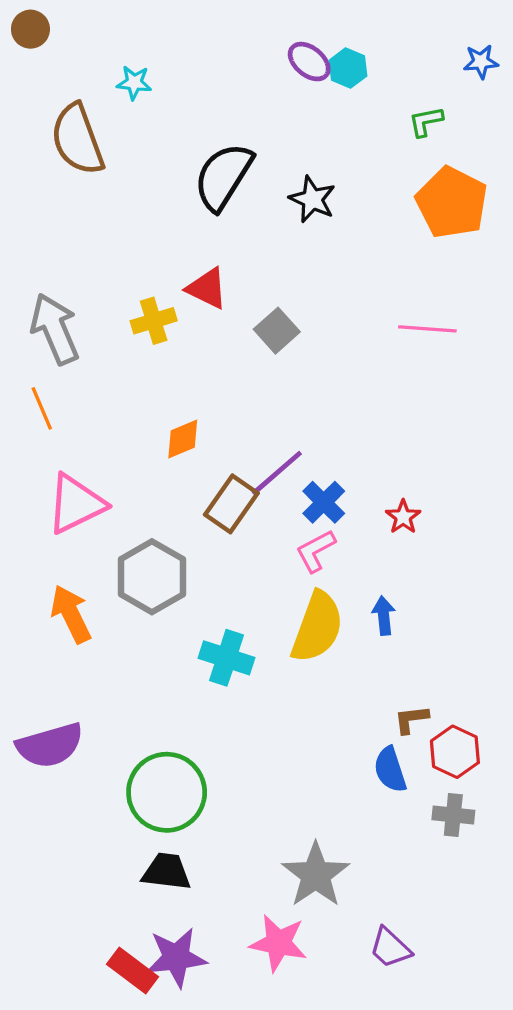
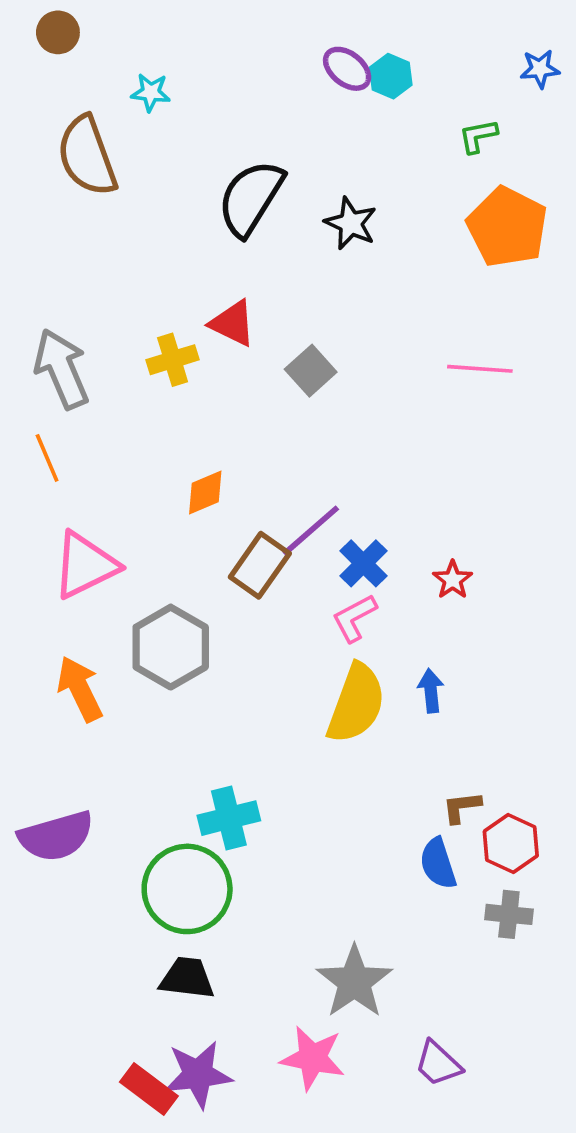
brown circle: (30, 29) -> (58, 32), moved
cyan cross: (227, 658) -> (229, 818), moved, turned -32

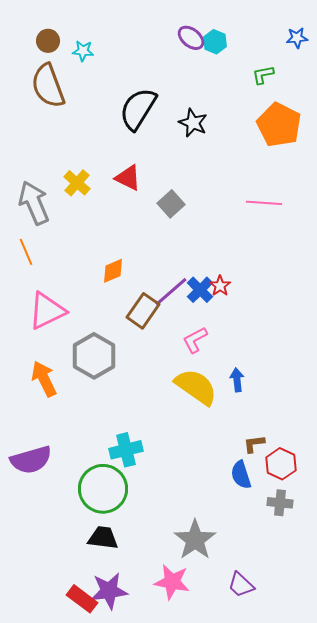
brown circle: (58, 32) -> (48, 41), moved
yellow cross: (173, 360) -> (77, 183), moved, turned -32
blue cross: (363, 563) -> (200, 290), moved
red star: (453, 580) -> (220, 286), moved
yellow semicircle: (356, 703) -> (196, 387), turned -75

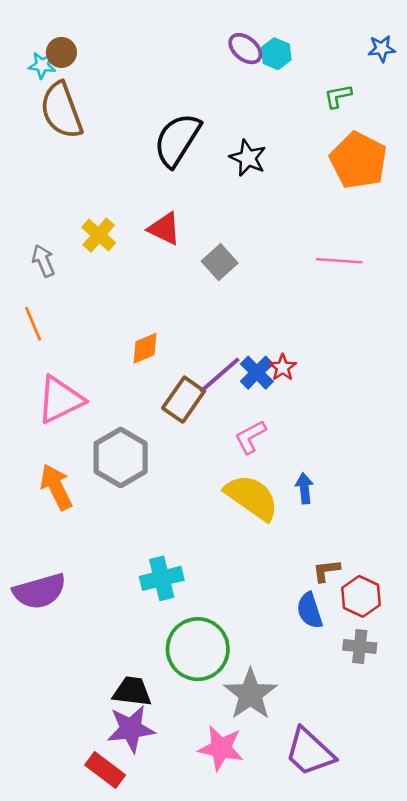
cyan star: (83, 51) -> (42, 65), moved
gray arrow: (34, 203) -> (43, 261), size x0.6
green circle: (103, 489) -> (198, 649), moved
purple trapezoid: (241, 585) -> (310, 752), size x1.5
purple star: (109, 591) -> (131, 729), moved

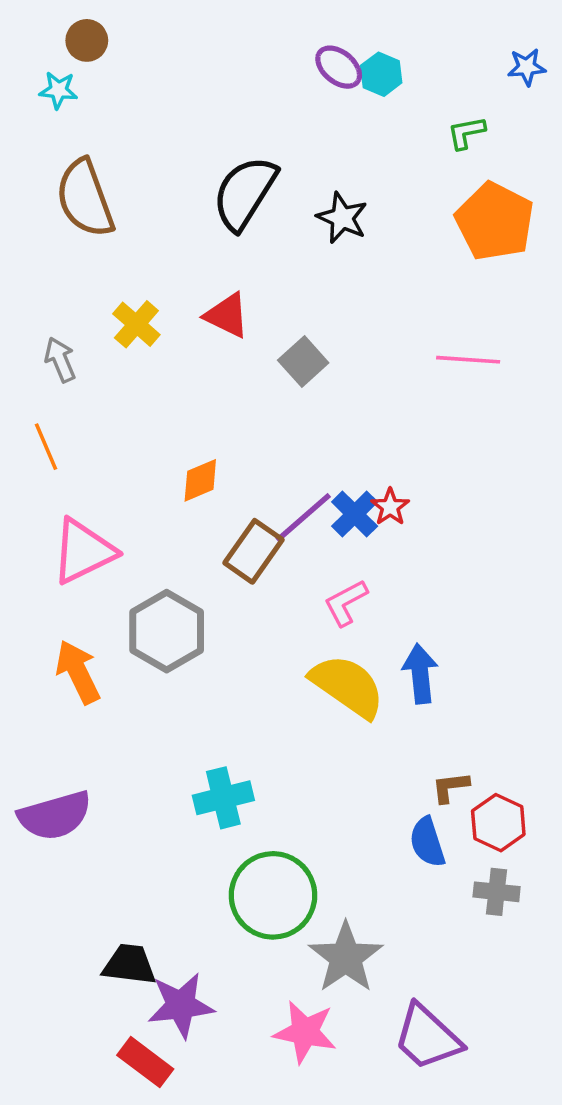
brown circle: (61, 52) -> (87, 40), moved
brown semicircle: (61, 110) -> (85, 198), moved
blue arrow: (304, 488) -> (420, 674), size x1.4
black trapezoid: (132, 692) -> (129, 965), moved

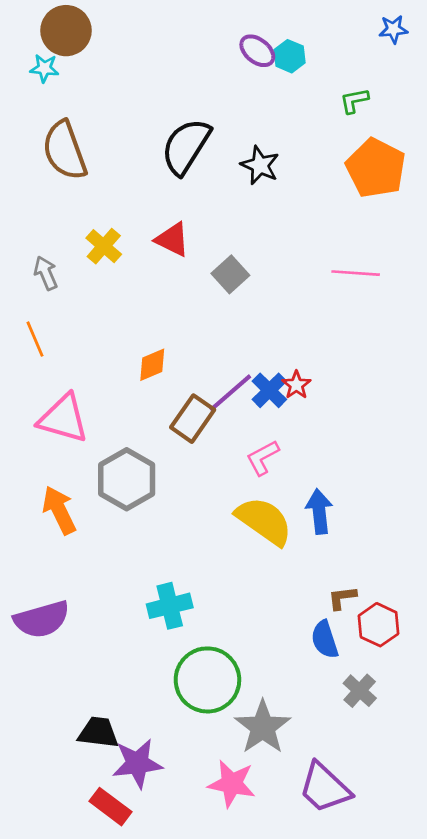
brown circle: (87, 40) -> (66, 31), size x1.6
blue star: (527, 67) -> (393, 29), moved
pink triangle: (83, 551) -> (63, 419), turned 42
gray cross: (497, 892) -> (360, 691), moved, turned 36

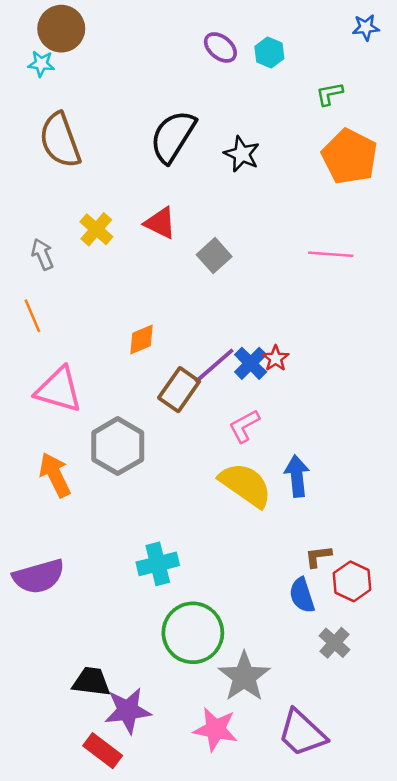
purple ellipse: (257, 51) -> (220, 47), moved

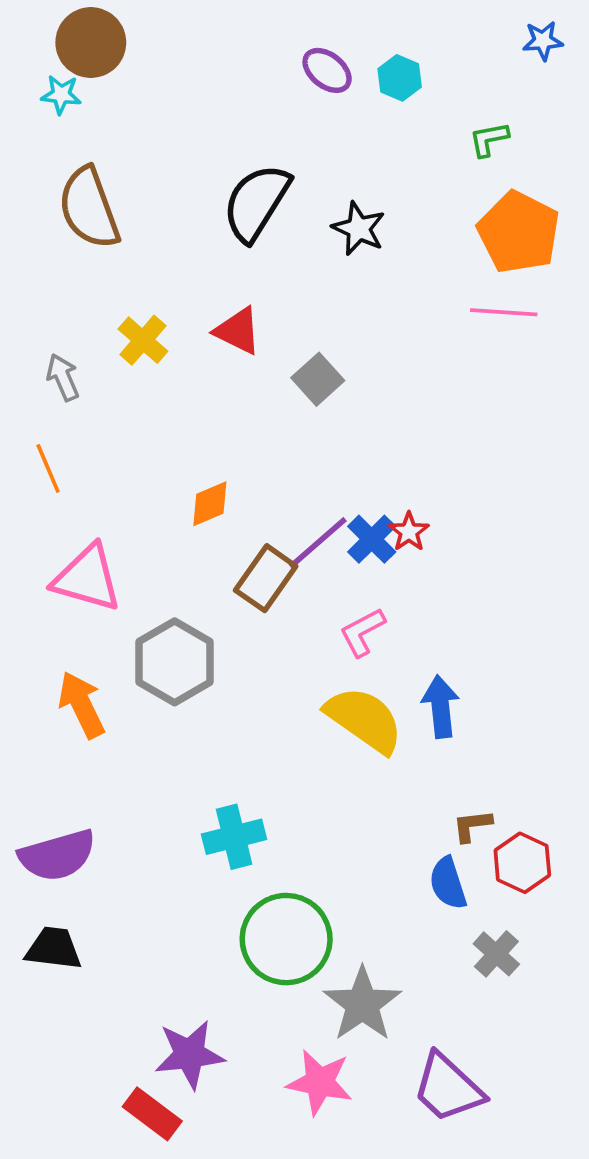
pink line: (331, 254) -> (504, 312), moved
black trapezoid: (91, 682) -> (54, 948), moved

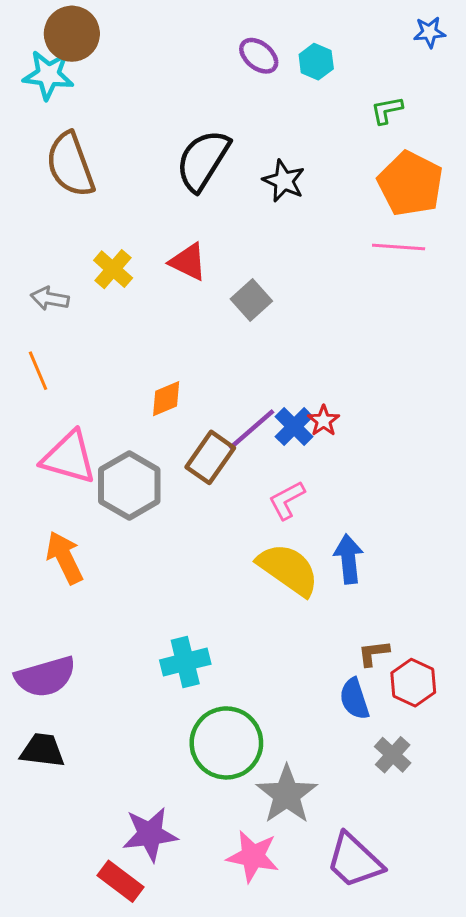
cyan star: (61, 95) -> (48, 75), size x1.6
gray arrow: (63, 377) -> (50, 299), turned -57
gray hexagon: (175, 662) -> (129, 485), moved

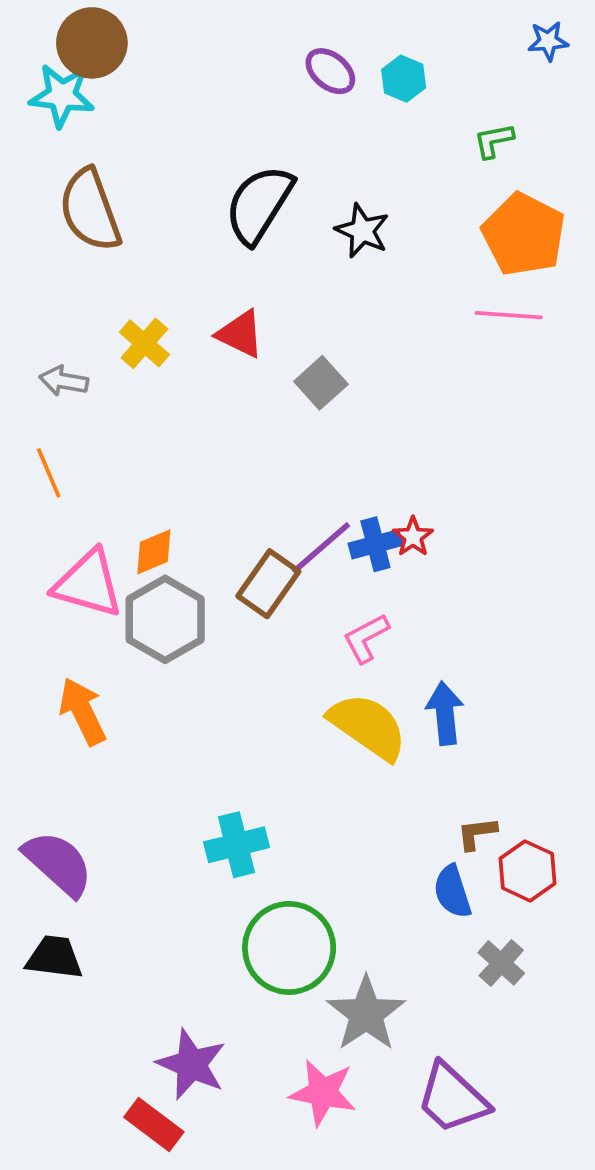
orange diamond: (166, 399) -> (154, 552), moved
blue cross: (294, 427) -> (375, 544), turned 30
purple semicircle: (45, 677) -> (58, 863), turned -122
purple star: (150, 834) -> (191, 1064), turned 30

